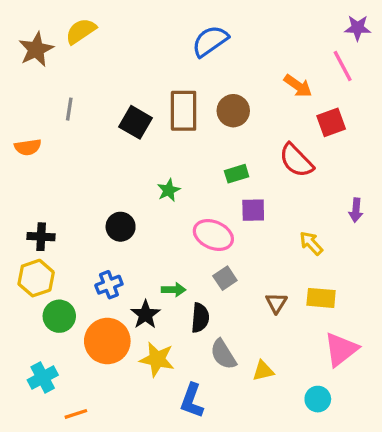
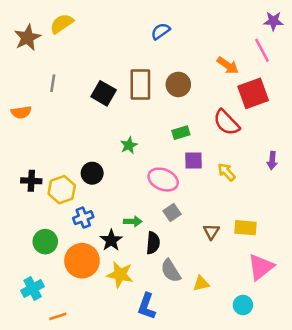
blue semicircle: (210, 41) -> (161, 31), size x0.7
red square: (331, 122) -> (253, 93), size x1.4
yellow arrow: (311, 243) -> (226, 172), moved
yellow hexagon: (36, 278) -> (62, 190), moved

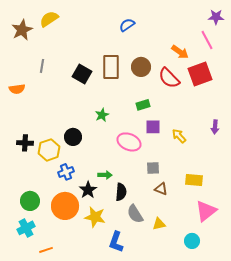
red semicircle: (226, 122) -> (169, 78), moved
gray square: (172, 212) -> (153, 168), moved, turned 32
brown triangle: (211, 231) -> (161, 189), moved, turned -40
green circle: (45, 242) -> (30, 201), moved

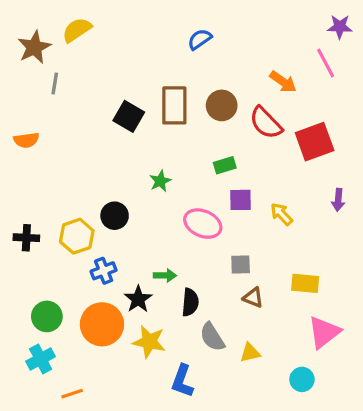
gray line: (42, 66) -> (55, 83), moved
red square: (200, 74) -> (315, 142), moved
black cross: (25, 143) -> (26, 238), moved

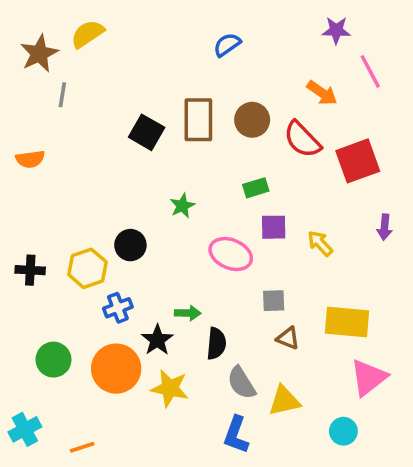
purple star: (340, 27) -> (336, 30), moved
yellow rectangle: (305, 283) -> (347, 322), size x1.4
yellow triangle: (250, 353) -> (284, 401), size x1.4
cyan cross: (41, 359) -> (25, 429), moved
blue L-shape: (182, 381) -> (236, 435), moved

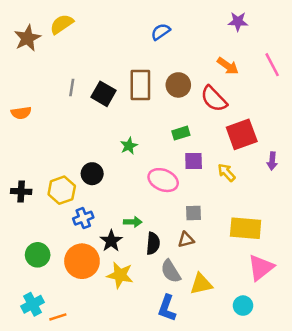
pink line: (370, 71) -> (272, 65), moved
gray line: (62, 95) -> (72, 87), moved
red square: (358, 161) -> (242, 134), moved
brown triangle: (288, 338) -> (186, 240), moved, turned -36
cyan cross: (25, 429) -> (33, 304), moved

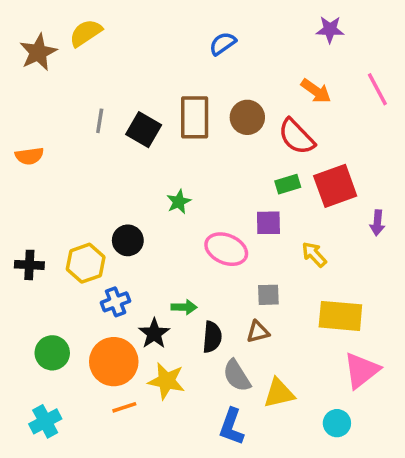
green rectangle: (181, 133) -> (288, 184), moved
yellow arrow: (227, 172) -> (314, 254), moved
orange line: (58, 317) -> (124, 407), moved

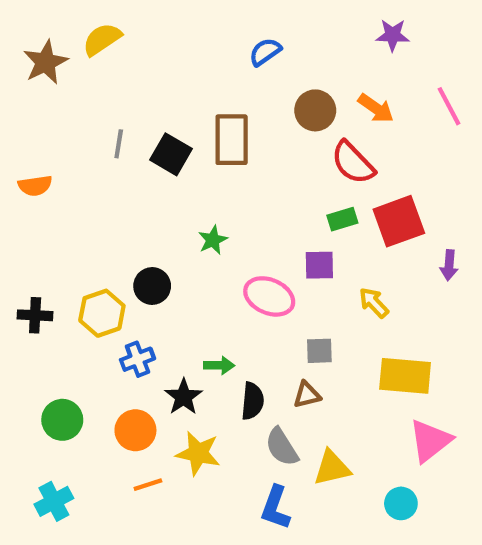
brown circle: (247, 117) -> (315, 110), moved
orange circle: (114, 362) -> (135, 430), size x0.7

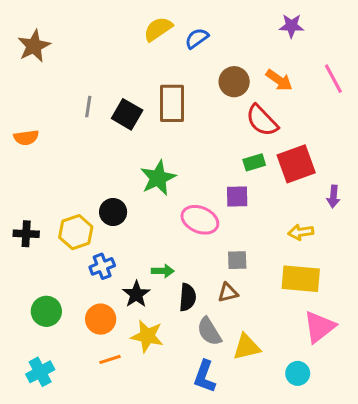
yellow semicircle: (102, 39) -> (158, 29), moved
green star: (213, 240) -> (158, 178), size x1.6
yellow arrow: (374, 303) -> (301, 232), moved, turned -55

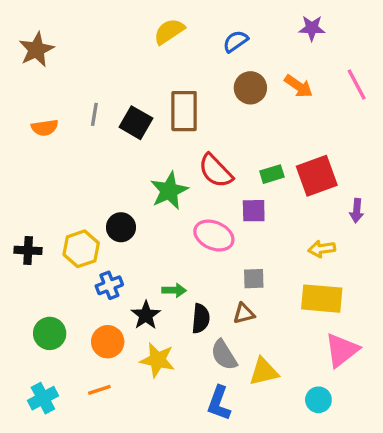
blue semicircle: (197, 38) -> (235, 41), moved
red semicircle: (262, 120) -> (216, 171), moved
orange semicircle: (26, 138) -> (45, 128), moved
orange line: (110, 359) -> (99, 390), moved

